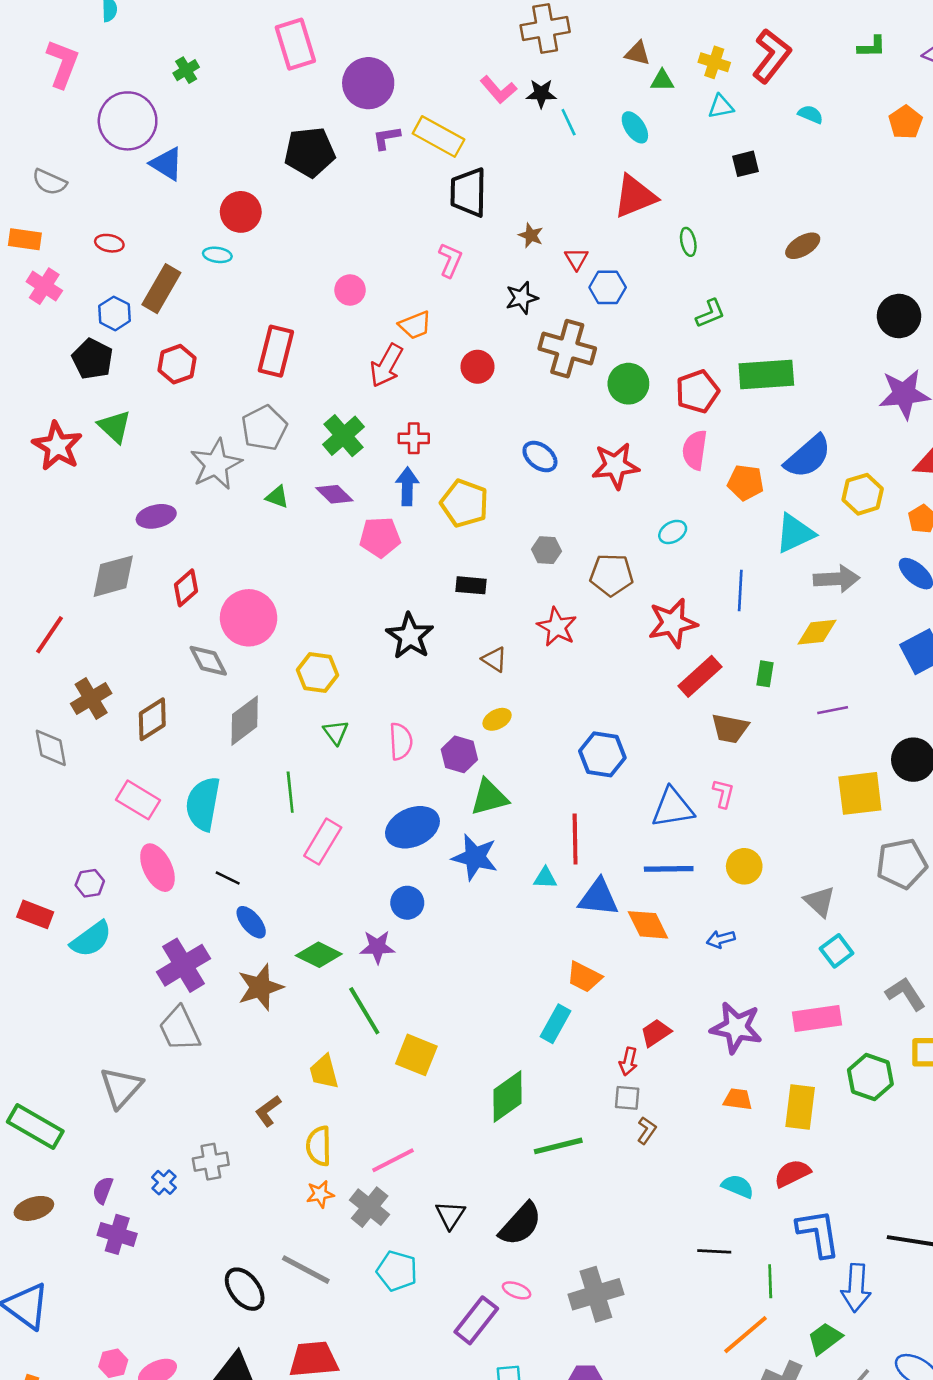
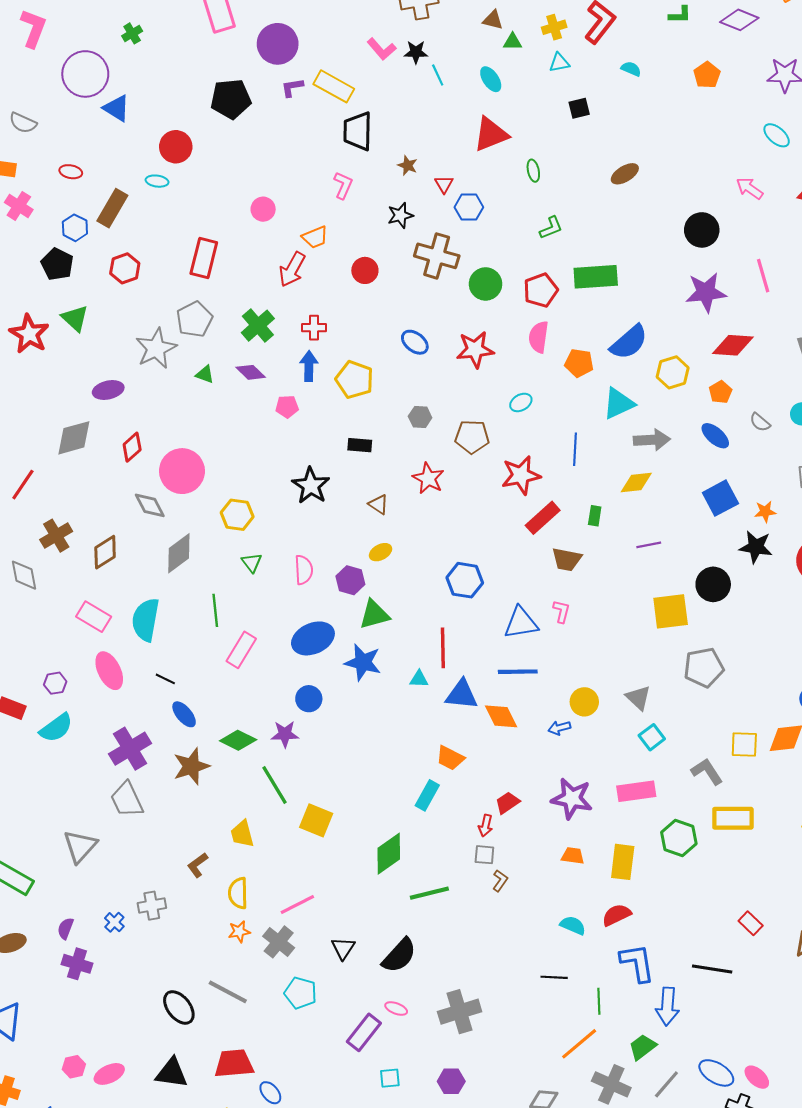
yellow cross: (714, 62) -> (554, 27), turned -35
pink pentagon: (380, 537) -> (287, 407), size x0.7
yellow circle: (744, 866) -> (584, 702), moved

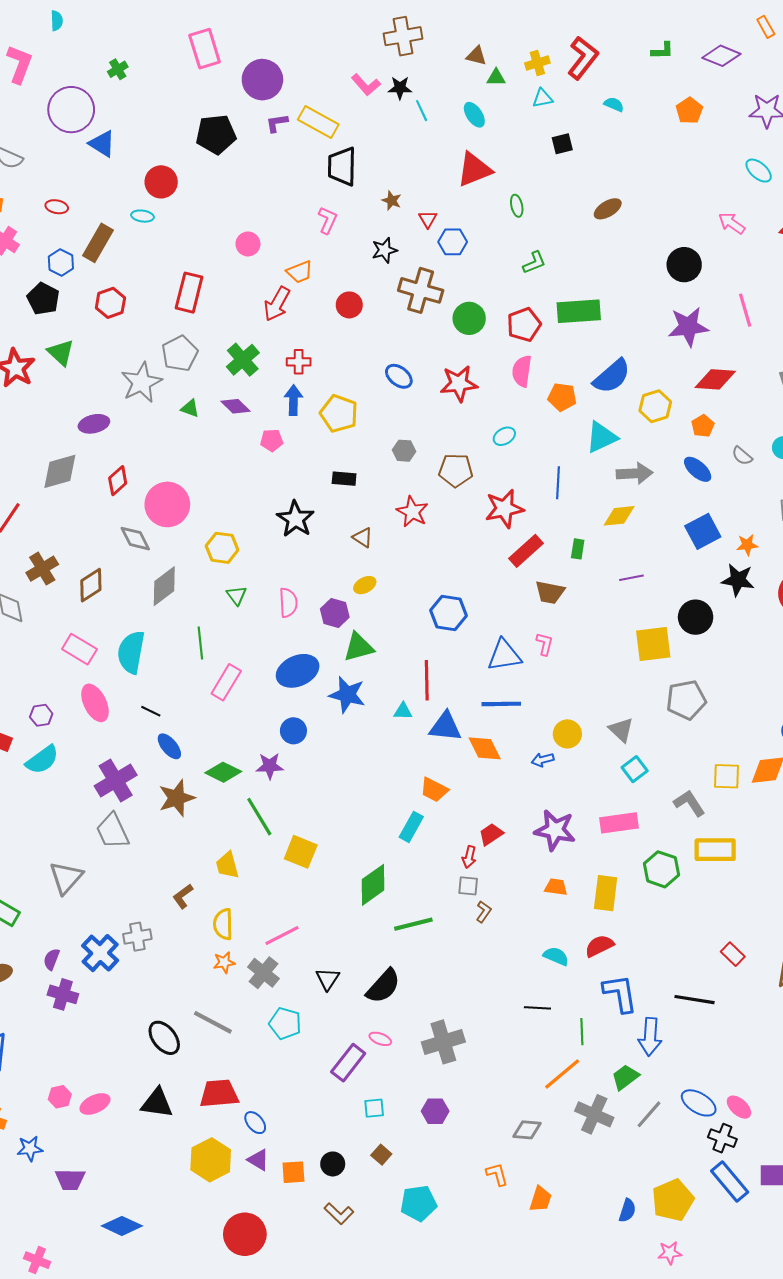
blue cross: (114, 922) -> (100, 953), size x1.8

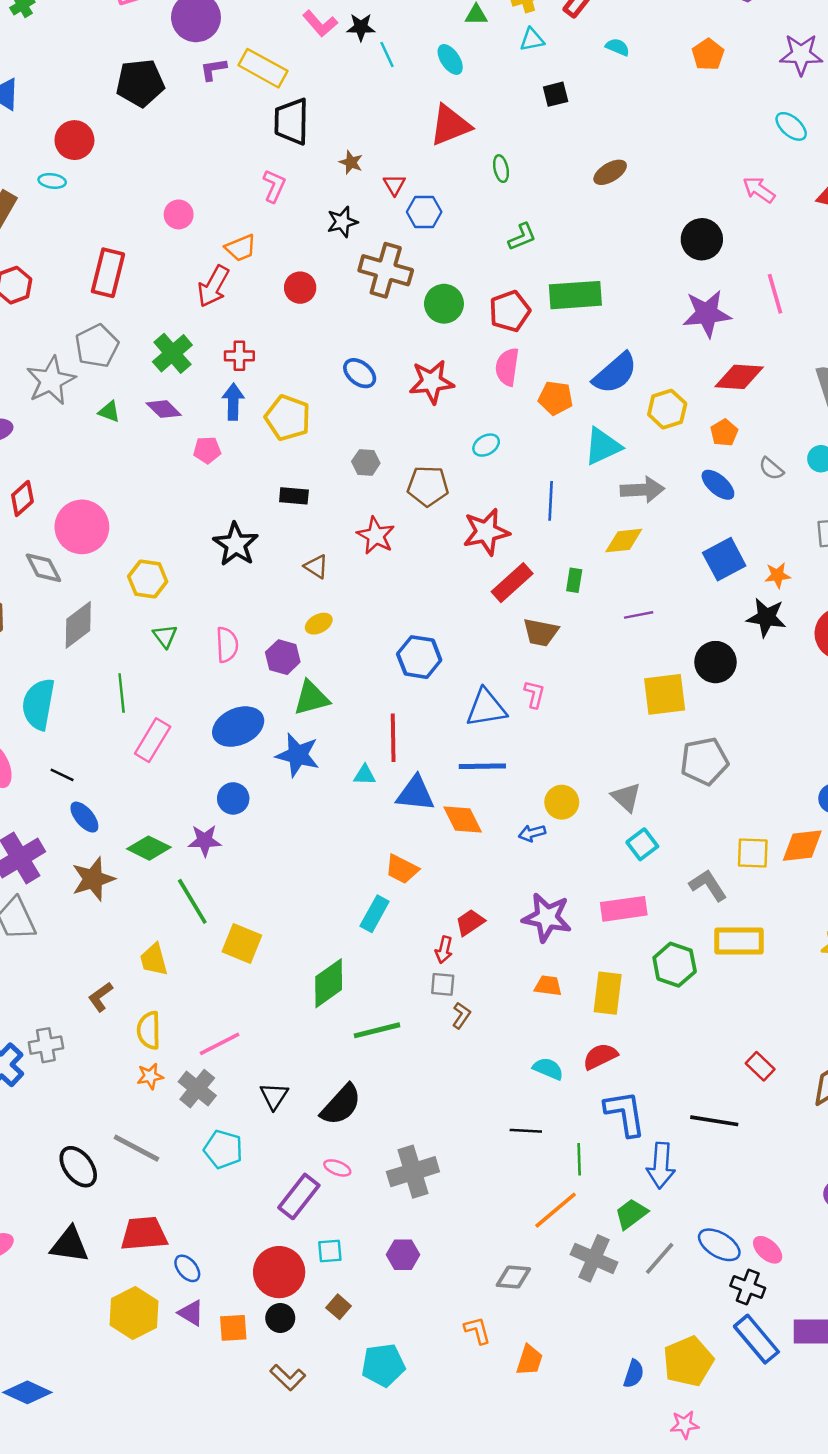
red circle: (245, 1234) -> (279, 1272), moved

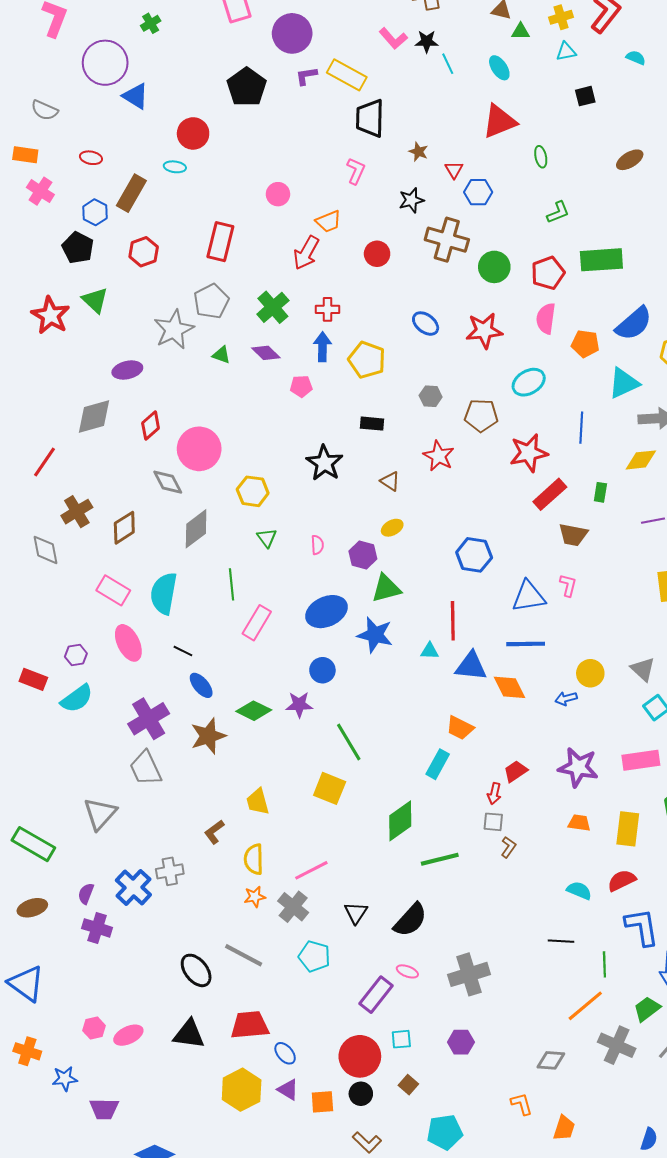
black pentagon: (140, 83) -> (247, 87), turned -30
cyan ellipse: (486, 445) -> (529, 382), size x1.5
pink semicircle: (227, 645) -> (317, 545), size x0.7
green line: (192, 901) -> (349, 742), moved

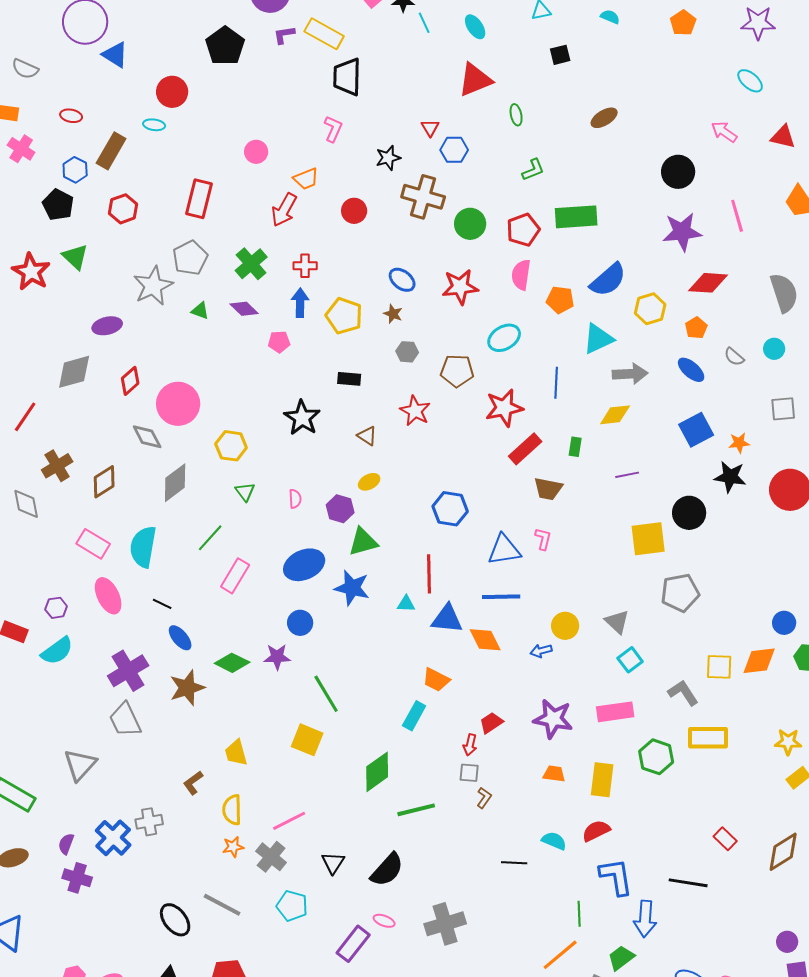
brown star: (418, 152) -> (393, 314), moved
green line: (231, 584) -> (210, 538), turned 48
black line: (561, 941) -> (514, 863), moved

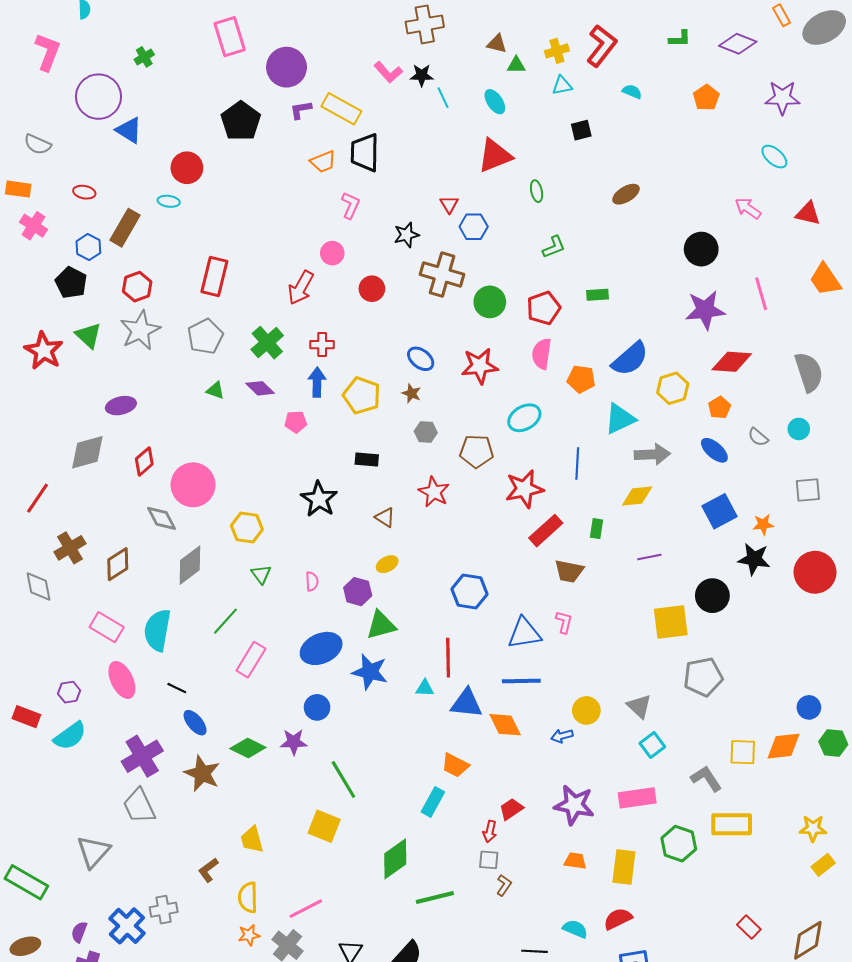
pink circle: (256, 152) -> (332, 253), moved
orange trapezoid: (306, 179) -> (323, 162), moved
green rectangle: (576, 217) -> (598, 295), size x0.5
gray star: (153, 286) -> (140, 330), moved
brown star: (187, 688) -> (202, 773), turned -30

